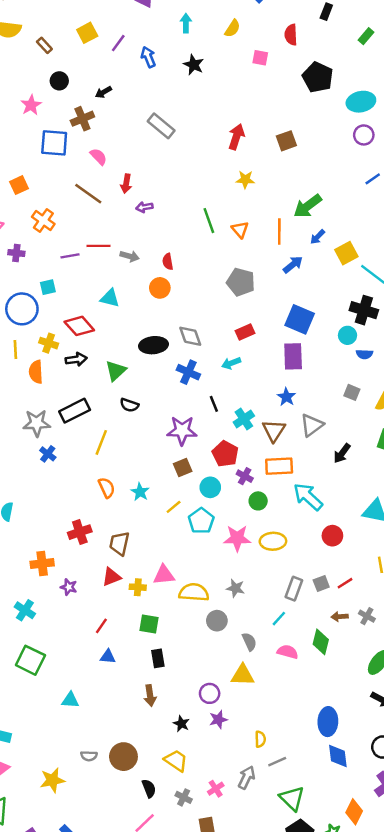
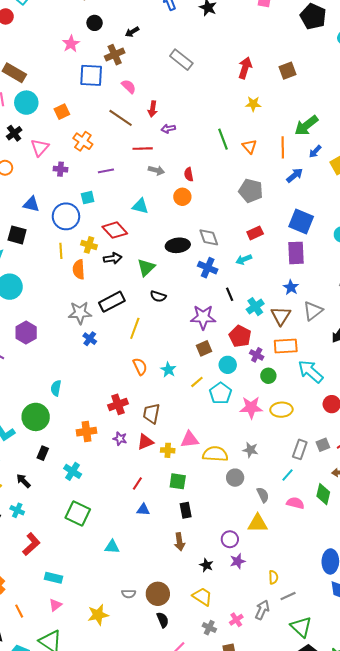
red line: (98, 246) -> (143, 149), moved
purple star: (69, 587) -> (120, 439), moved
black semicircle: (149, 788) -> (163, 620), moved

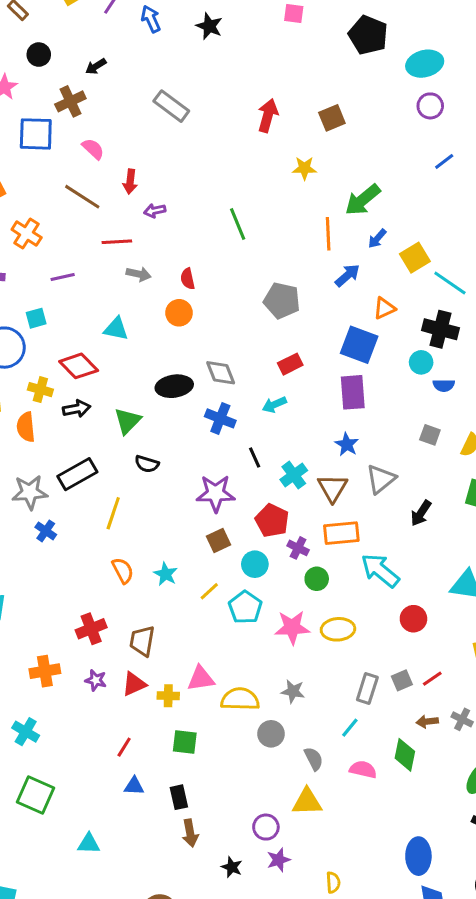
yellow star: (253, 104) -> (304, 168), moved
orange triangle: (249, 146) -> (384, 308), moved, turned 49
black rectangle: (186, 510) -> (179, 797), moved

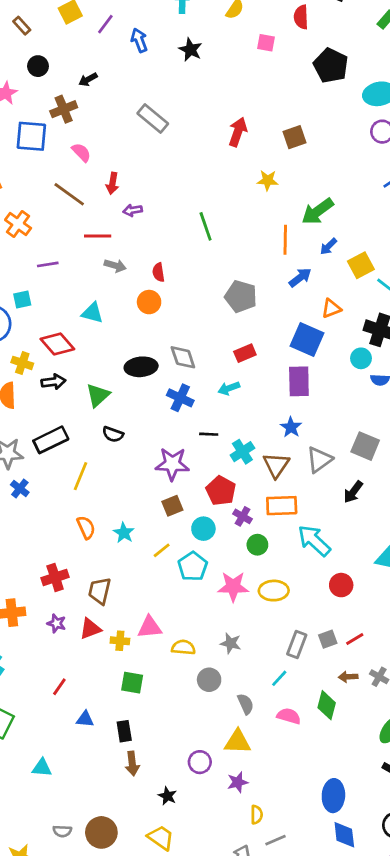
gray square: (430, 435) -> (365, 446), moved, size x1.5
black line: (255, 458) -> (209, 434), turned -66
yellow semicircle: (240, 699) -> (183, 647), size x0.7
red line: (124, 747) -> (59, 687), moved
purple star: (279, 860) -> (238, 782), moved

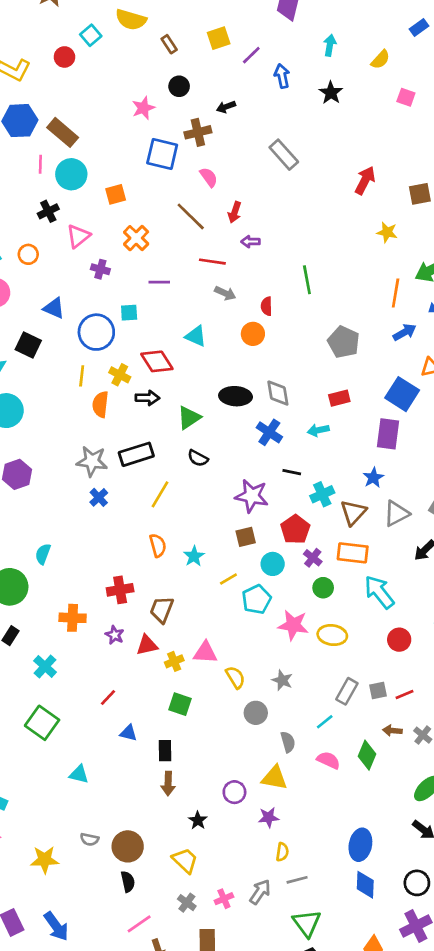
green line: (206, 226) -> (307, 280), moved
yellow cross: (120, 641) -> (174, 661), turned -36
yellow semicircle: (183, 647) -> (235, 677), turned 45

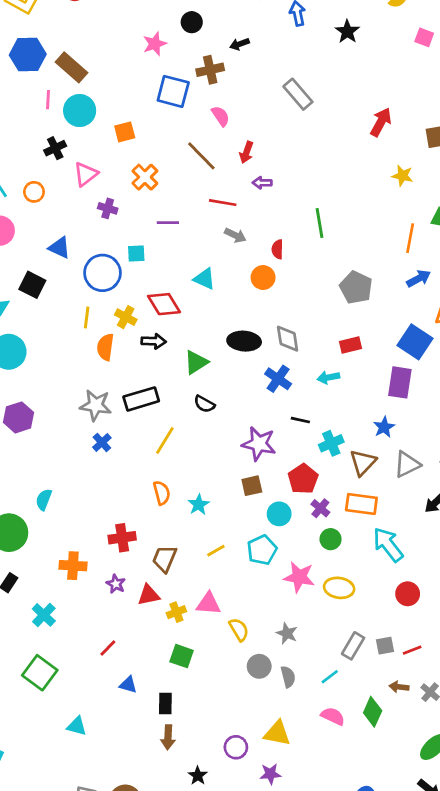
yellow line: (228, 579) -> (216, 551), moved
gray semicircle: (288, 742) -> (288, 677), moved

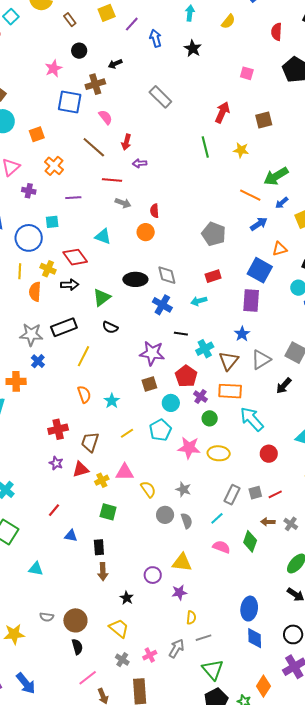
pink square: (424, 37) -> (247, 73), moved
green line: (319, 223) -> (205, 147), moved
orange line: (410, 238) -> (250, 195), turned -70
orange cross: (73, 566) -> (16, 381), moved

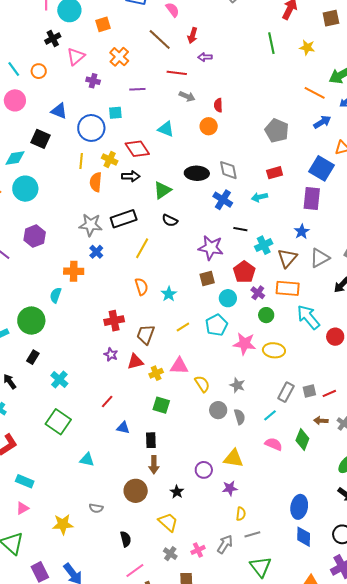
red circle: (269, 454) -> (335, 337), moved
brown circle: (75, 620) -> (136, 491), moved

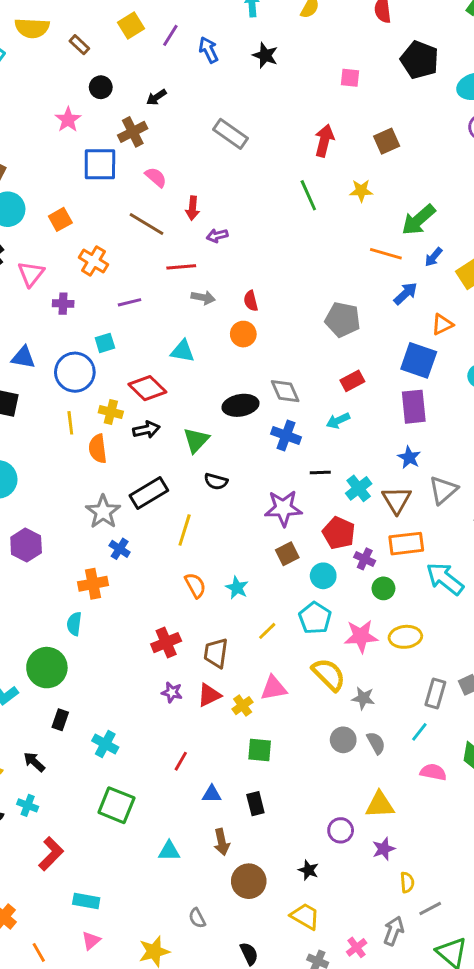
gray star: (91, 225) -> (103, 512), turned -30
yellow semicircle: (202, 384) -> (329, 675), moved, size x1.4
brown arrow: (154, 465) -> (222, 842), moved
gray semicircle: (96, 508) -> (197, 918), turned 64

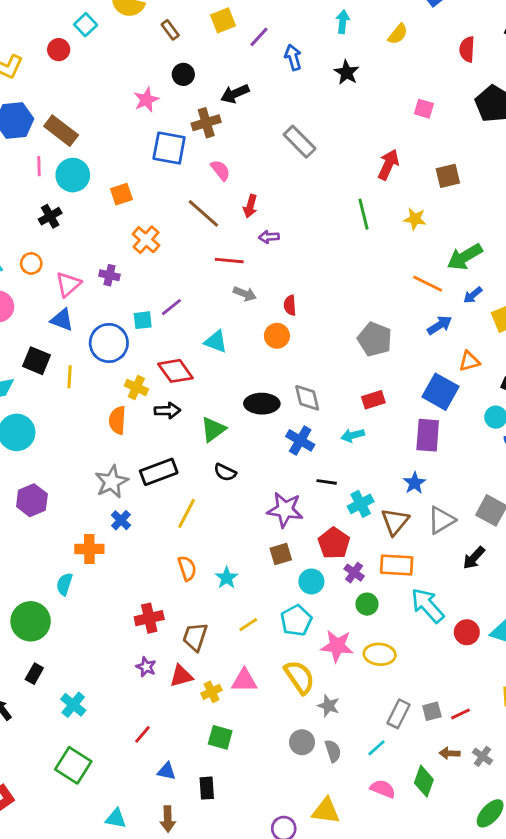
black arrow: (156, 97) -> (235, 94), size x1.4
pink triangle: (31, 274) -> (68, 284), moved
purple line: (130, 302) -> (171, 307), moved, turned -35
yellow line: (70, 423) -> (70, 377), moved

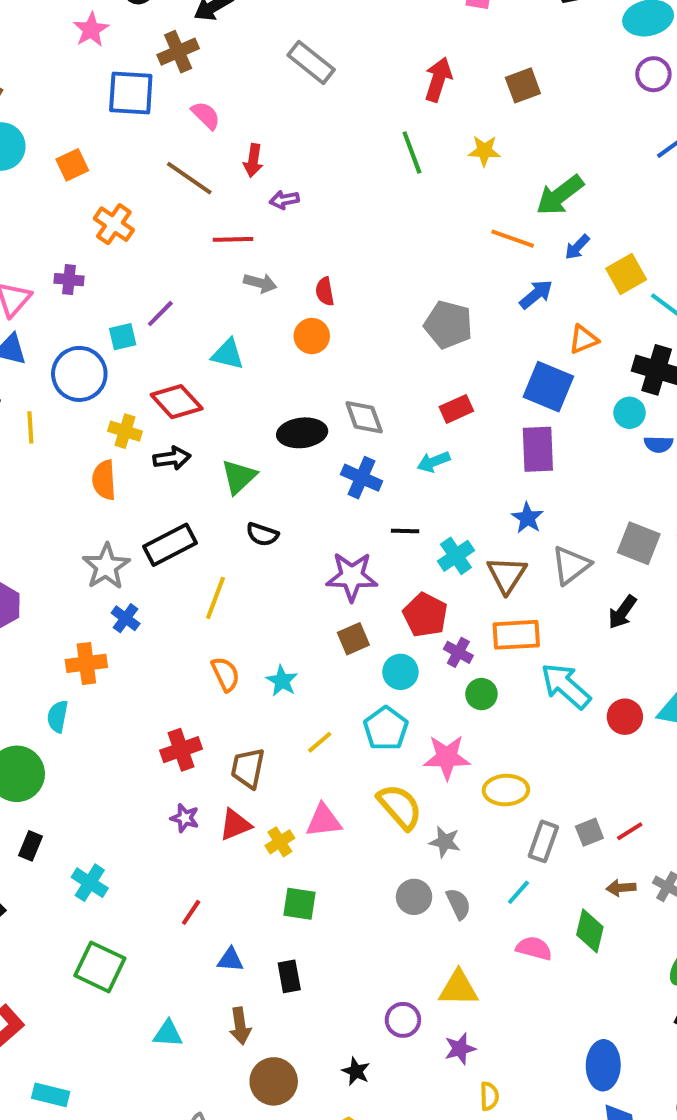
yellow ellipse: (380, 654) -> (506, 790), moved

